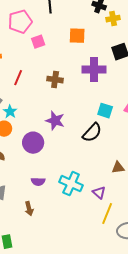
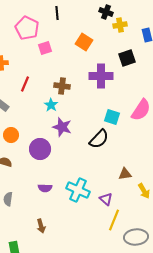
pink pentagon: (20, 22) -> (27, 28), turned -30
orange square: (77, 36) -> (84, 42), turned 30
cyan star: (10, 112) -> (51, 105), moved
brown arrow: (29, 209) -> (41, 226), moved

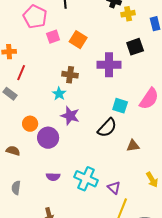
orange square: (84, 42) -> (78, 40), moved
red line: (25, 84) -> (21, 73), moved
orange circle: (11, 135) -> (30, 124), moved
brown triangle: (125, 174) -> (133, 146), moved

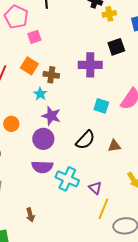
orange square: (78, 40) -> (29, 66), moved
black semicircle: (107, 128) -> (85, 140), moved
purple circle: (48, 138) -> (43, 139), moved
purple semicircle: (53, 177) -> (42, 167), moved, size x1.5

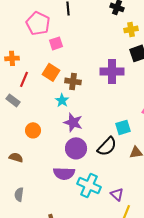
yellow cross: (109, 14) -> (131, 29), moved
cyan square: (101, 106) -> (123, 127), moved, turned -35
purple circle: (43, 139) -> (76, 148), moved

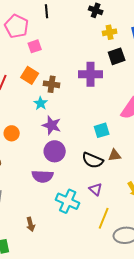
black semicircle: (107, 146) -> (93, 160), moved, turned 70
cyan cross: (89, 185) -> (68, 201), moved
purple triangle: (117, 194) -> (96, 189), moved

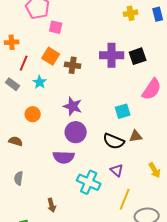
pink square: (35, 46) -> (56, 27), turned 32
black square: (117, 56) -> (138, 56), moved
cyan star: (41, 103) -> (40, 82), moved

